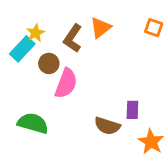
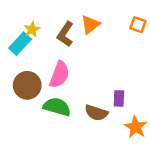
brown circle: (49, 63) -> (27, 85), moved, size x1.5
green semicircle: (33, 123) -> (57, 107), moved

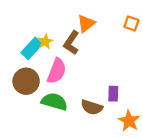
yellow star: (32, 29) -> (45, 42), moved
brown L-shape: (65, 34) -> (71, 43), moved
cyan rectangle: (20, 44) -> (32, 48), moved

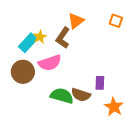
pink semicircle: (57, 71) -> (50, 63), turned 50
green semicircle: (54, 102) -> (62, 96), moved

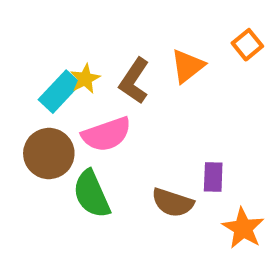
orange triangle: (76, 21) -> (188, 66), moved
orange square: (116, 21) -> (247, 45), turned 32
green semicircle: (62, 96) -> (92, 194), moved, turned -130

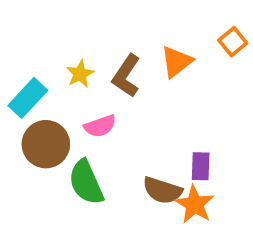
cyan rectangle: (60, 92) -> (28, 98), moved
pink semicircle: (106, 134) -> (100, 126), size x0.7
orange star: (243, 228) -> (195, 204), moved

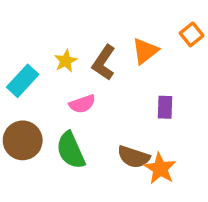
brown circle: (46, 144) -> (23, 140), moved
purple rectangle: (201, 166) -> (165, 107), moved

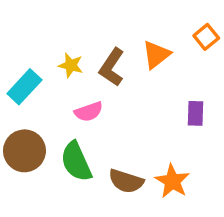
yellow star: (66, 61) -> (71, 65), turned -30
purple rectangle: (165, 107) -> (195, 113), moved
brown semicircle: (134, 157) -> (126, 181), moved

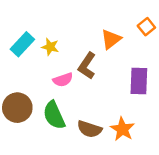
brown L-shape: (112, 67) -> (87, 66), moved
cyan rectangle: (24, 87) -> (22, 44), moved
purple rectangle: (195, 113) -> (139, 81), size x1.5

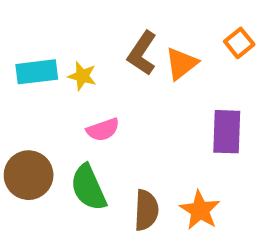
cyan rectangle: (22, 44) -> (37, 72), turned 40
brown L-shape: (87, 66) -> (142, 53), moved
brown semicircle: (89, 129) -> (146, 210), turned -105

